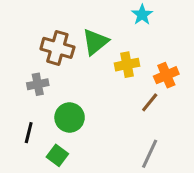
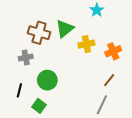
brown line: (150, 102) -> (109, 80), moved

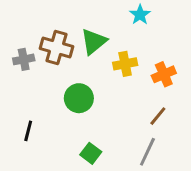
gray cross: (26, 57) -> (24, 59), moved
green circle: (47, 80) -> (79, 98), moved
green square: (39, 106) -> (91, 153), moved

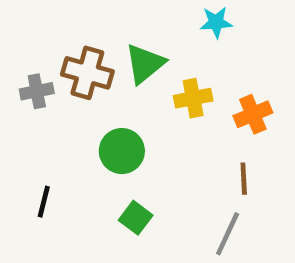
cyan star: (140, 15) -> (216, 22), turned 30
brown line: (158, 116) -> (244, 179), turned -42
green square: (91, 153) -> (136, 218), moved

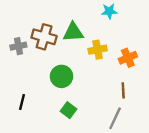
green triangle: (145, 64) -> (73, 32), turned 35

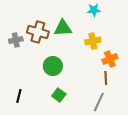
yellow cross: (98, 50) -> (93, 41), moved
orange cross: (128, 58) -> (110, 59), moved
black line: (22, 102) -> (19, 96), moved

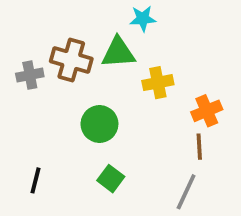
cyan star: (94, 10) -> (143, 19), moved
yellow cross: (93, 41) -> (158, 83), moved

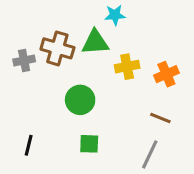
orange cross: (207, 111) -> (166, 74), moved
brown line: (199, 147) -> (160, 118), turned -65
green square: (111, 179) -> (89, 144), turned -35

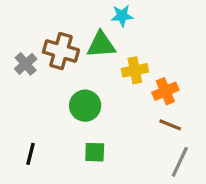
gray cross: (24, 60) -> (26, 64), turned -30
orange cross: (166, 74) -> (165, 91), moved
gray line: (150, 154) -> (180, 162), moved

